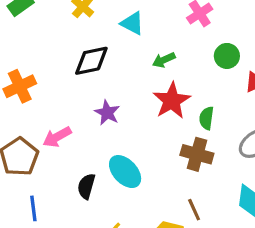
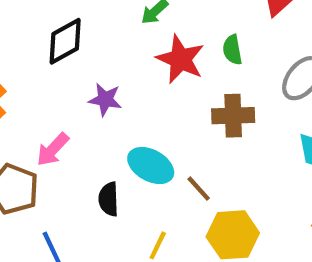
green semicircle: (206, 118) -> (232, 50), moved
brown line: (194, 210) -> (199, 189), moved

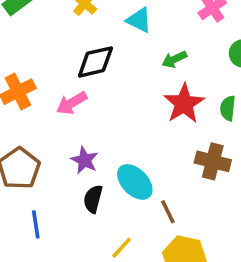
purple star: (105, 100) -> (85, 160), moved
pink arrow: (53, 149) -> (72, 103), moved

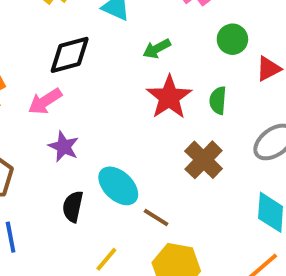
purple star: (85, 160) -> (64, 147), moved
brown cross: (213, 161) -> (204, 160), turned 32
brown line: (168, 212) -> (156, 218), turned -30

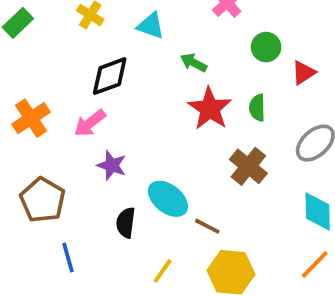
green arrow: (157, 49) -> (194, 63), turned 60

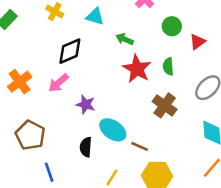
purple star: (112, 165) -> (86, 104), moved

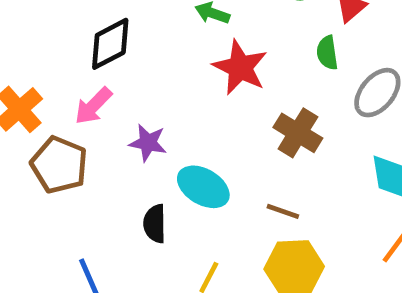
green semicircle: (168, 66) -> (327, 53), moved
brown pentagon: (30, 135) -> (59, 165), moved
brown line: (140, 146) -> (283, 211), moved

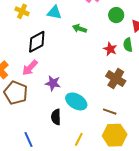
red star: (240, 67) -> (110, 49), moved, size x0.6

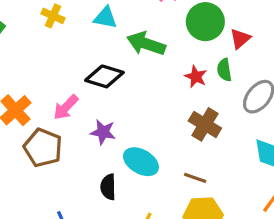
green circle: (116, 15) -> (205, 22), size x1.5
green arrow: (80, 29) -> (146, 44), size x1.6
black diamond: (37, 42) -> (104, 76), moved, turned 45

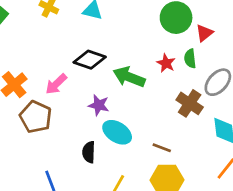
green arrow: (146, 44) -> (129, 77), moved
brown cross: (205, 124) -> (190, 103), moved
purple star: (103, 132) -> (99, 105), moved

